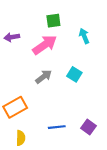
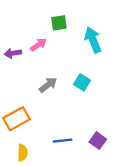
cyan arrow: (84, 36) -> (93, 40), size x1.5
purple arrow: (12, 37) -> (13, 53), moved
pink arrow: (45, 45) -> (38, 45), moved, size x0.6

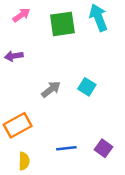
green square: (59, 23) -> (62, 24), size x1.5
cyan arrow: (93, 40) -> (98, 18), moved
pink arrow: (38, 45) -> (21, 15), moved

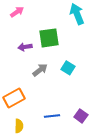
green square: (62, 24) -> (49, 38), moved
purple arrow: (14, 56) -> (25, 47), moved

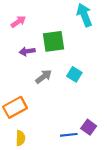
pink arrow: (17, 12) -> (18, 22), moved
blue line: (52, 116) -> (69, 135), moved

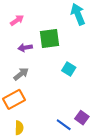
gray arrow: (44, 77) -> (21, 74), moved
blue line: (69, 135) -> (64, 125), turned 42

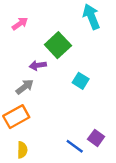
green square: (49, 38) -> (58, 45), turned -35
purple arrow: (25, 48) -> (38, 65), moved

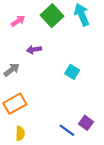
green square: (58, 45) -> (52, 16), moved
purple arrow: (38, 65) -> (34, 50), moved
gray arrow: (25, 87) -> (12, 70), moved

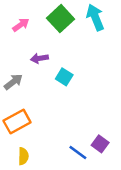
cyan square: (72, 72) -> (64, 77), moved

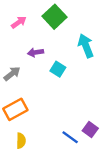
cyan arrow: (95, 17) -> (86, 46), moved

